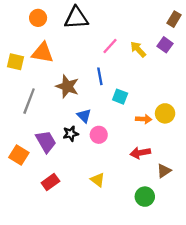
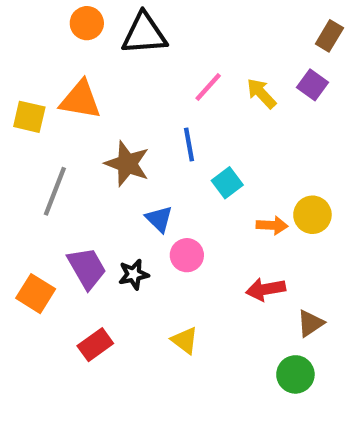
orange circle: (38, 18) -> (87, 23), moved
cyan square: (120, 97) -> (227, 183), turned 32
black star: (71, 134) -> (134, 274), moved
green circle: (145, 197) -> (295, 374), moved

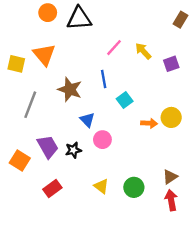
purple square: (312, 85) -> (171, 64), moved, turned 35
orange triangle: (80, 100) -> (44, 55), turned 40
red arrow: (266, 289) -> (171, 200), moved, turned 90
green circle: (295, 374) -> (134, 187), moved

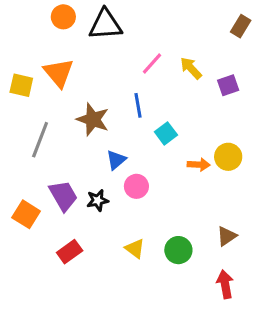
blue triangle: (87, 120) -> (116, 160), turned 35
red arrow: (171, 200) -> (225, 284), moved

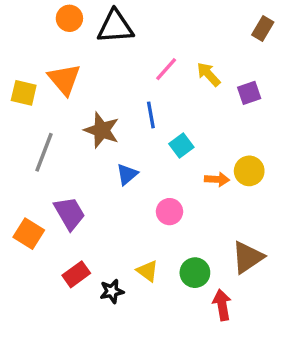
pink circle: (136, 186) -> (169, 212), moved
black star: (98, 200) -> (112, 291), moved
brown triangle: (227, 236) -> (247, 257), size x1.5
red arrow: (225, 284) -> (222, 305), moved

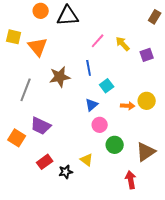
yellow square: (24, 93) -> (14, 37), moved
brown star: (102, 130) -> (60, 77), turned -30
blue triangle: (127, 174) -> (92, 105), moved
purple trapezoid: (69, 213) -> (41, 126), turned 145
green circle: (195, 273) -> (115, 145), moved

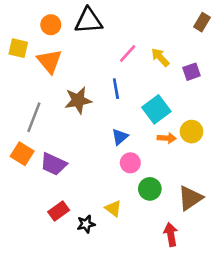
orange circle: (41, 11) -> (51, 25), moved
cyan square: (107, 86) -> (156, 109), moved, size x1.5
orange square: (17, 138) -> (22, 154), moved

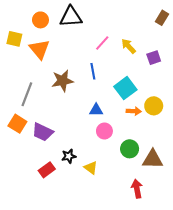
blue triangle: (120, 137) -> (96, 110), turned 40
green circle: (150, 189) -> (130, 149), moved
brown triangle: (190, 198) -> (153, 159), turned 35
black star: (86, 224) -> (69, 156), moved

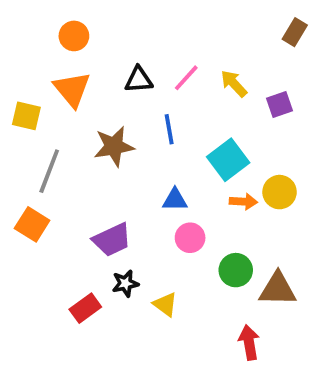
black triangle: (71, 17) -> (139, 80), moved, size x0.7
yellow square: (14, 39) -> (26, 116), moved
purple trapezoid: (43, 132) -> (112, 240), moved, turned -50

